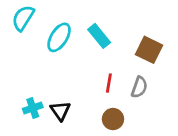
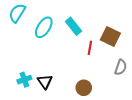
red line: (109, 83) -> (90, 48), moved
gray semicircle: (139, 87) -> (121, 67), moved

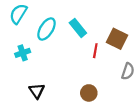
cyan cross: (24, 80) -> (23, 53), moved
black triangle: (45, 82) -> (37, 91), moved

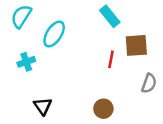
cyan rectangle: (78, 28) -> (110, 16), moved
brown square: (117, 39) -> (136, 45), turned -30

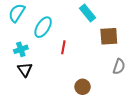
red line: (111, 59) -> (63, 47), moved
black triangle: (43, 106) -> (25, 70), moved

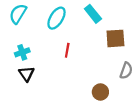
cyan ellipse: (43, 27) -> (56, 18), moved
brown circle: (83, 87) -> (100, 92), moved

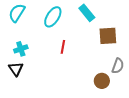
black triangle: (27, 74) -> (16, 69), moved
brown circle: (100, 92) -> (102, 81), moved

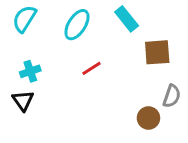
red line: (63, 47) -> (92, 68), turned 48

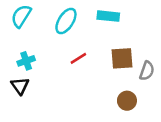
cyan rectangle: (127, 19) -> (108, 16), turned -45
brown square: (157, 52) -> (122, 58), moved
gray semicircle: (172, 96) -> (147, 71), moved

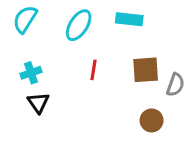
red line: (78, 58) -> (94, 70), turned -49
black triangle: (20, 86) -> (38, 103), moved

